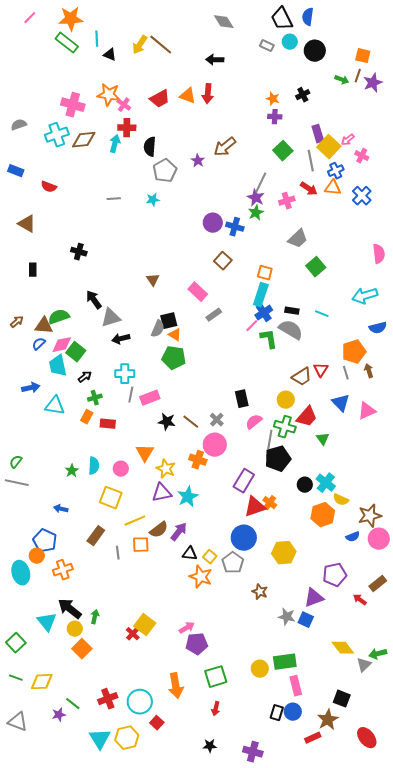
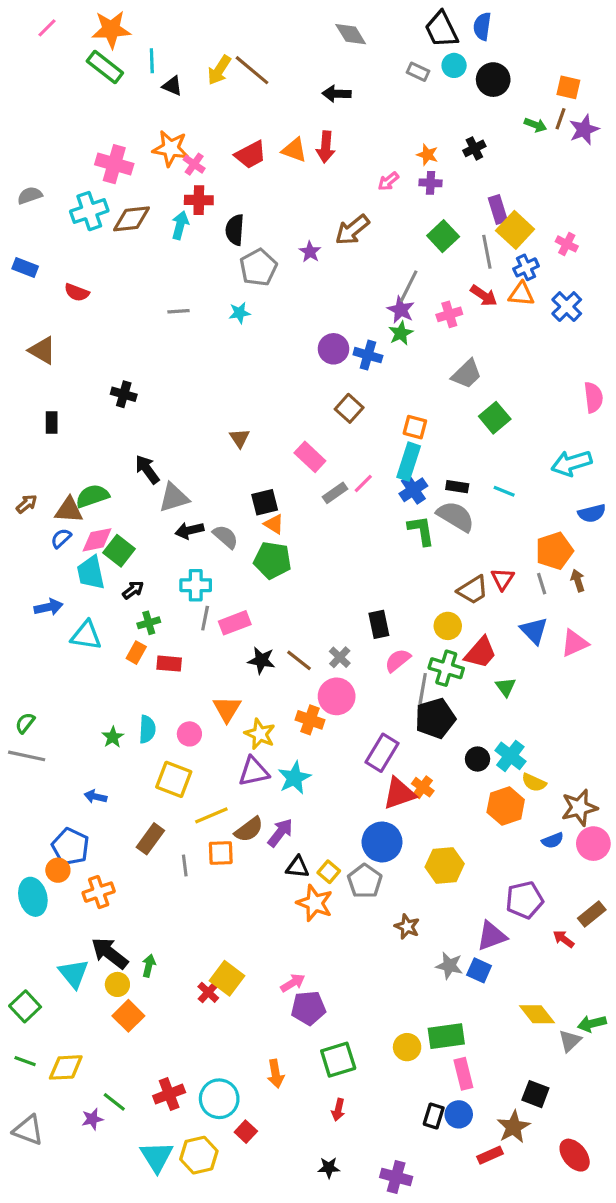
pink arrow: (348, 140) -> (388, 181), moved
pink line: (252, 326) -> (363, 483), moved
gray semicircle: (158, 329) -> (225, 537), moved, turned -72
orange arrow: (176, 686) -> (276, 1074), size x0.7

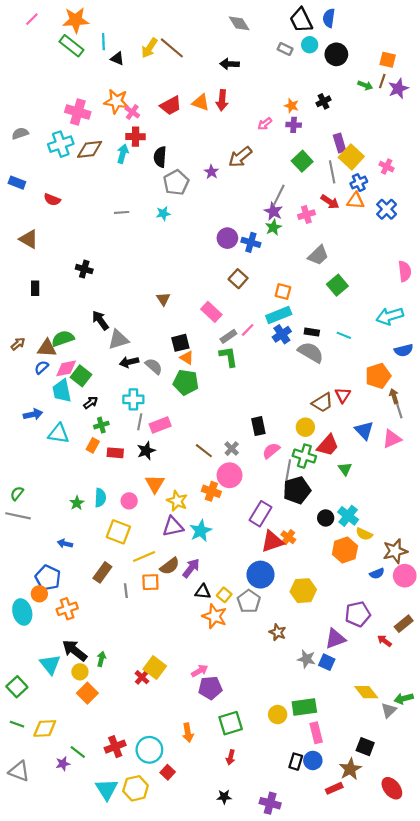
cyan rectangle: (409, 462) -> (279, 315), turned 50
green L-shape: (421, 530) -> (228, 357), moved
gray line: (542, 584) -> (399, 411), moved
black star: (261, 660) -> (146, 451), moved, turned -30

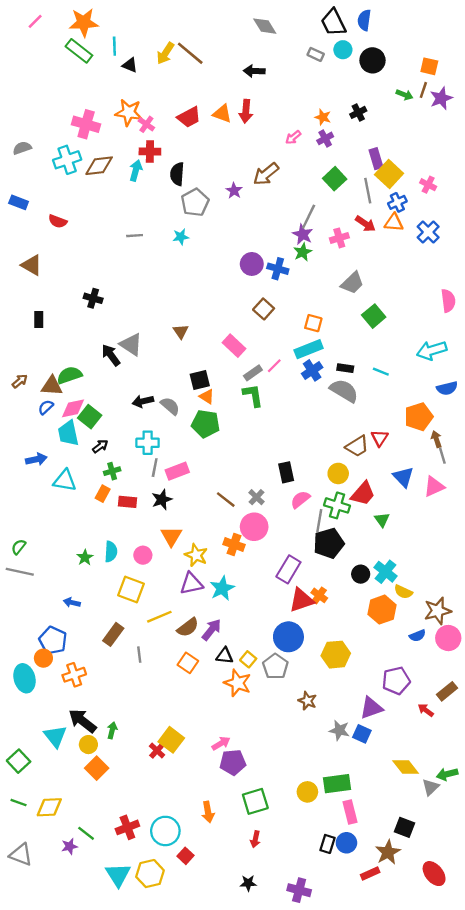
purple cross: (294, 125) -> (325, 138), turned -32
gray triangle: (118, 340) -> (131, 344), moved, turned 50
orange square: (150, 582) -> (188, 663), moved, turned 36

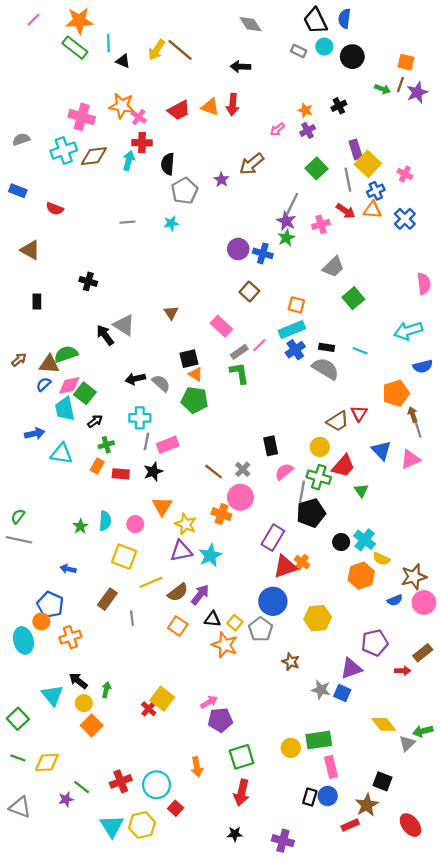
red arrow: (426, 710) -> (403, 671), turned 144
black arrow: (82, 721) -> (78, 681), size x0.7
red arrow: (255, 839) -> (242, 793), size x1.6

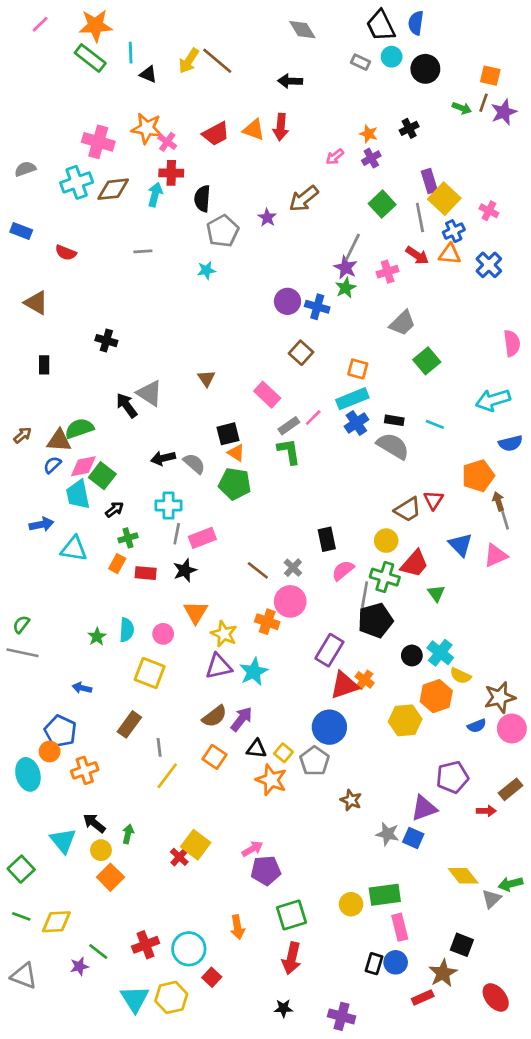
gray line: (127, 222) -> (143, 251), moved
yellow line: (151, 582) -> (167, 776), moved, turned -30
yellow hexagon: (318, 618) -> (405, 720), moved

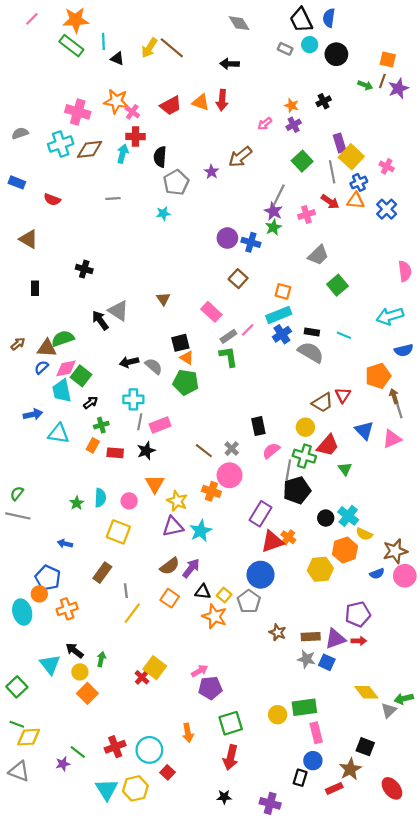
brown rectangle: (511, 789) -> (311, 637), moved, turned 36
red arrow: (486, 811) -> (359, 641), moved
yellow diamond: (56, 922) -> (29, 737), moved
black rectangle: (374, 964) -> (300, 778), moved

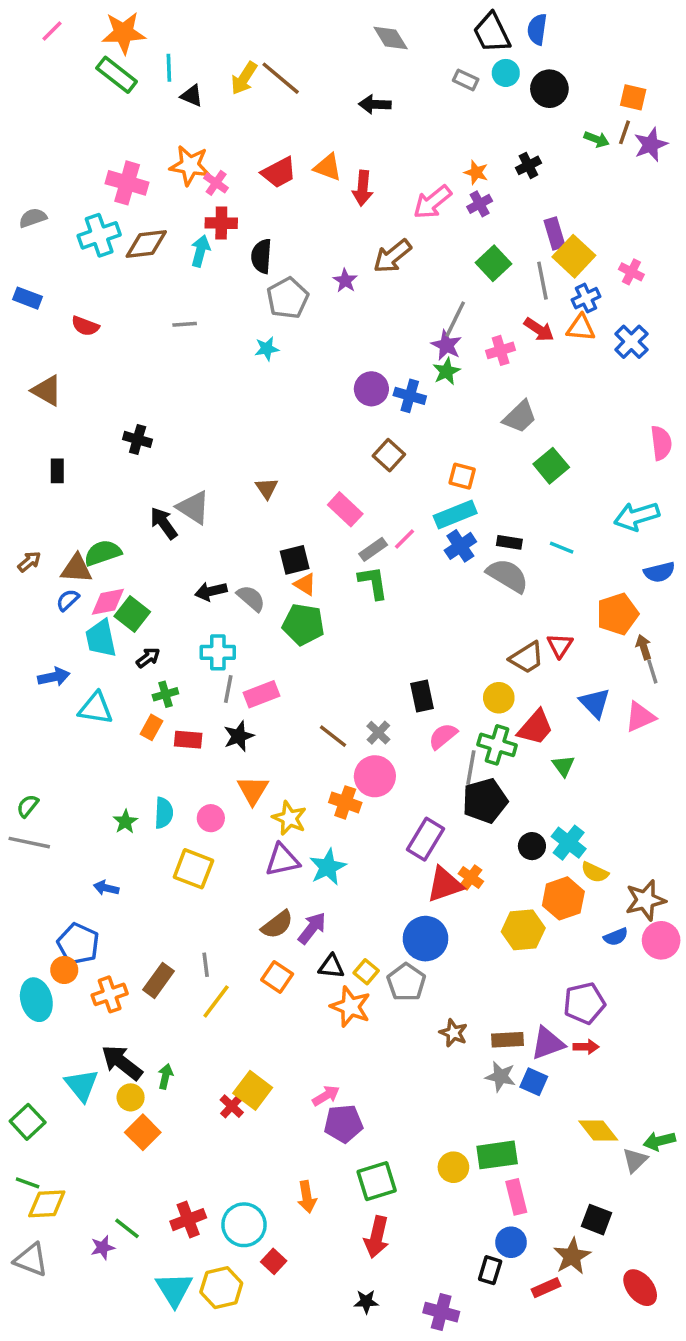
red arrow: (222, 100) -> (363, 188), moved
pink arrow: (265, 124) -> (432, 202), size x1.6
brown rectangle: (102, 573) -> (158, 980), moved
black arrow: (75, 651) -> (122, 1062), size x1.4

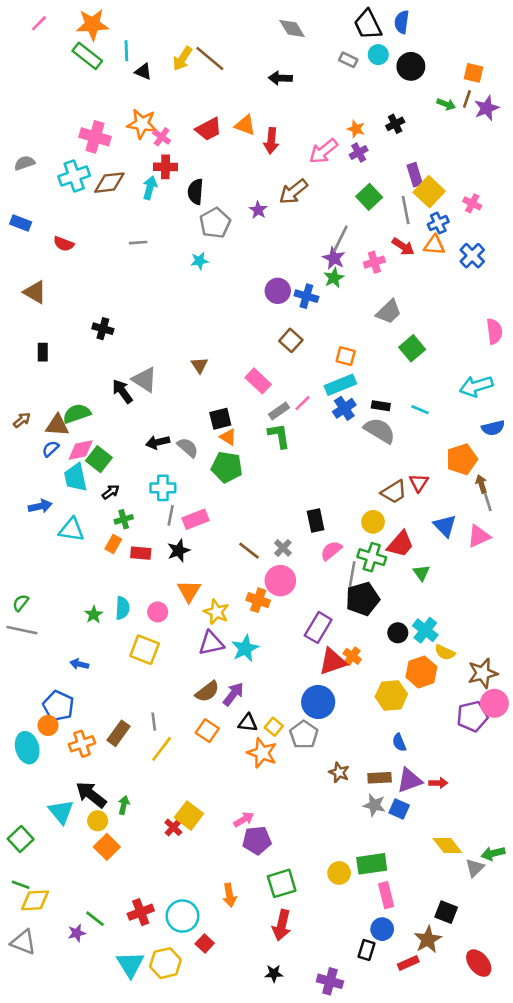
blue semicircle: (616, 937) -> (399, 742), moved, turned 90
purple pentagon: (584, 1003) -> (472, 716), moved

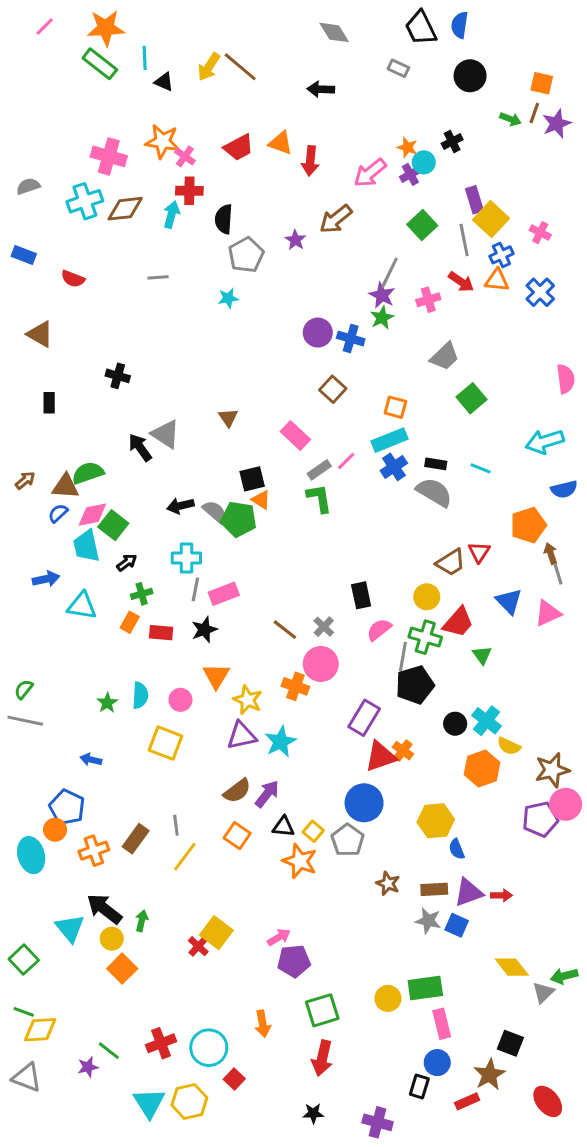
cyan circle: (378, 55) -> (424, 162), moved
green pentagon: (227, 467) -> (239, 519), moved
yellow hexagon: (391, 695) -> (436, 821), moved

